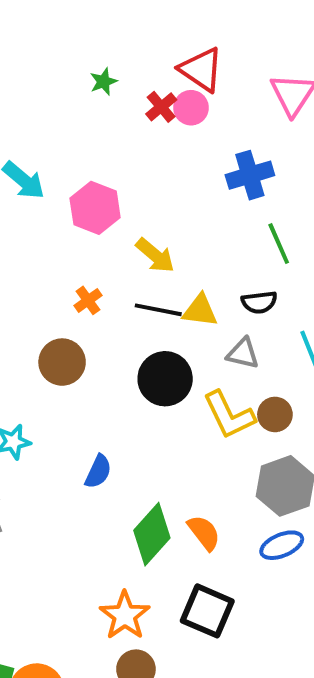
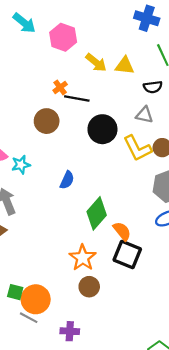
blue cross: (250, 175) -> (147, 18), turned 35
black line: (158, 310) -> (77, 99), moved
yellow triangle: (200, 311) -> (125, 66), moved
orange semicircle: (204, 533) -> (122, 231), moved

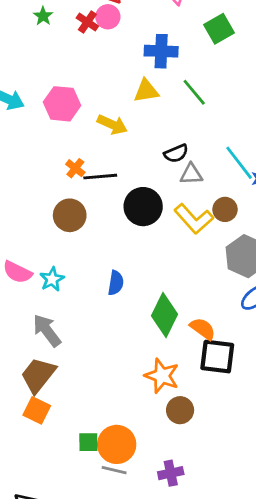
yellow triangle: (125, 66) -> (146, 91), moved
black semicircle: (153, 87) -> (176, 153), moved

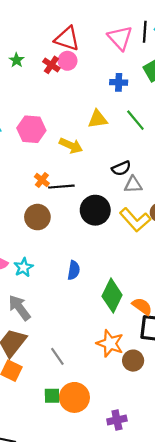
blue cross: (161, 51) -> (119, 82), moved, size x0.7
brown circle: (180, 410) -> (133, 361), moved
gray line: (114, 470) -> (57, 356), moved, turned 42

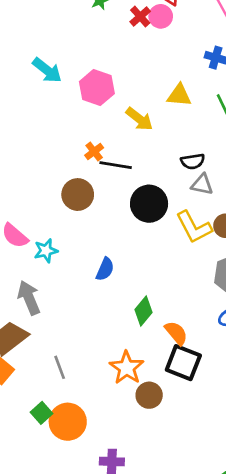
green diamond: (112, 296) -> (143, 311), size x0.7
green square: (52, 396) -> (41, 413), turned 35

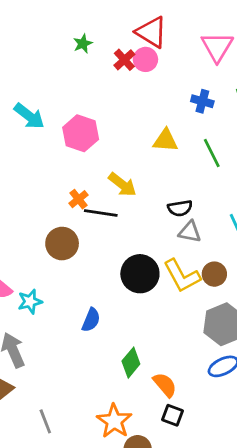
yellow arrow: (139, 119) -> (122, 185), moved
black circle: (149, 204) -> (140, 274), moved
black square: (183, 363) -> (173, 415), size x0.6

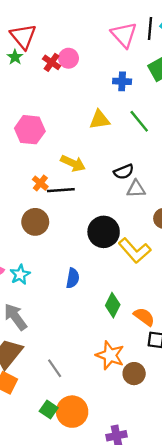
red triangle: (151, 32) -> (23, 36), moved, turned 32
yellow L-shape: (182, 276) -> (135, 251), moved

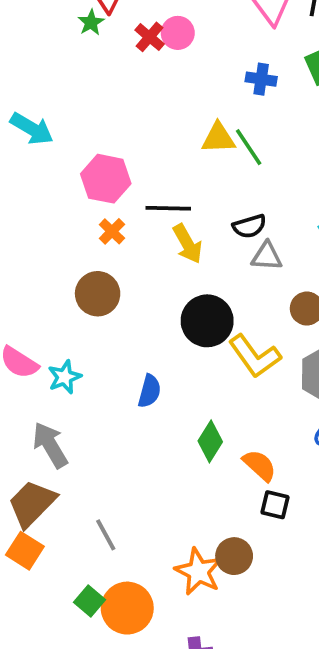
green line: (139, 121) -> (249, 147), moved
pink hexagon: (30, 130) -> (106, 179), moved
yellow arrow: (73, 163) -> (187, 244), moved, turned 30
black line: (61, 190) -> (168, 208), moved
orange star: (110, 355) -> (198, 572), moved

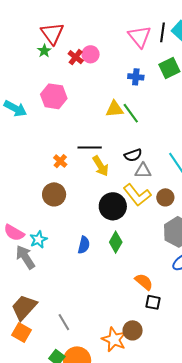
pink hexagon: (106, 179) -> (54, 96), moved
yellow L-shape: (255, 356) -> (137, 195), moved
green diamond: (210, 441) -> (116, 242), moved
gray arrow: (50, 445) -> (25, 257), moved

